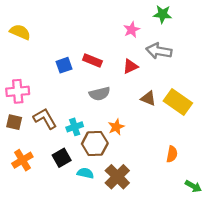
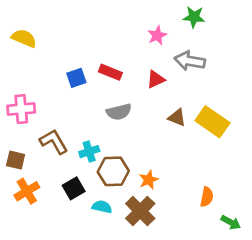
brown square: (14, 122) -> (16, 160), moved
orange star: (116, 127) -> (149, 180), moved
orange semicircle: (172, 154) -> (207, 197), moved

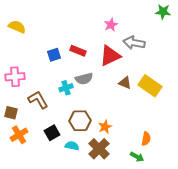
green star: (194, 17) -> (163, 12), moved
red triangle: (156, 79) -> (110, 56), size x1.6
cyan cross: (89, 152) -> (66, 88), moved
green arrow: (231, 222) -> (137, 157), moved

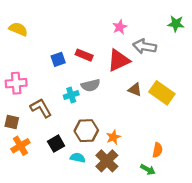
green star: (163, 12) -> (176, 24), moved

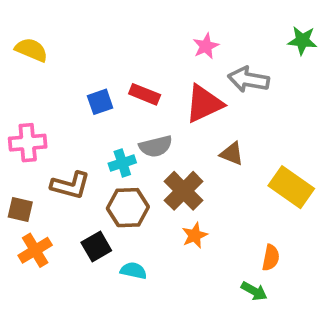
yellow rectangle: (162, 93) -> (291, 187), moved
brown L-shape: (41, 108) -> (70, 185), turned 135
brown hexagon: (86, 131) -> (128, 208), moved
brown cross: (107, 161) -> (184, 191), moved

